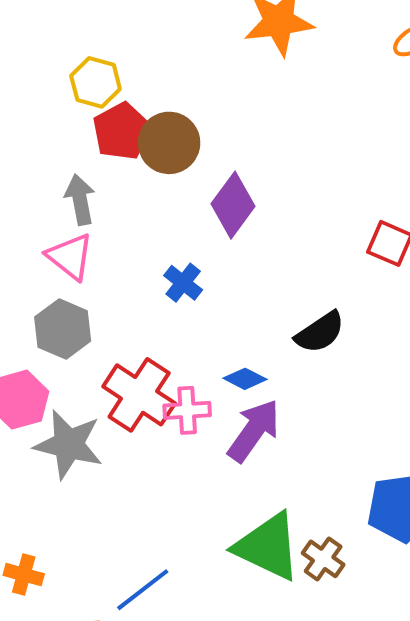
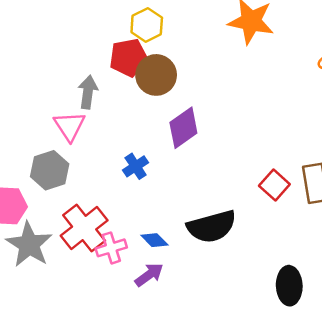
yellow hexagon: (96, 82) -> (147, 25), moved
black semicircle: (320, 332) -> (212, 227), size x1.4
pink cross: (187, 410) -> (111, 248), turned -32
purple arrow: (254, 431) -> (149, 275), size x0.7

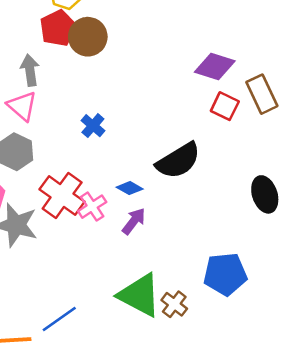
purple diamond: (183, 128) -> (215, 66), moved, turned 69

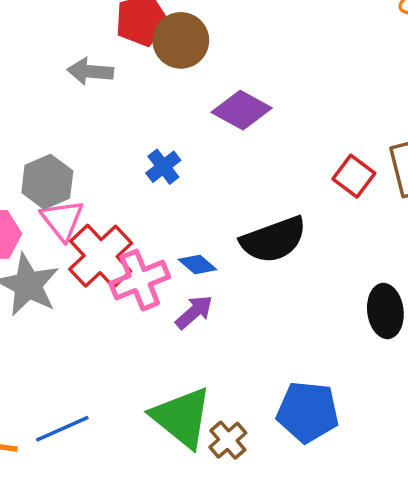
purple diamond: (215, 66) -> (242, 110), moved
gray arrow: (30, 70) -> (90, 71), turned -88
pink triangle: (22, 106) -> (62, 220), moved
pink cross: (92, 207) -> (140, 280), size x1.4

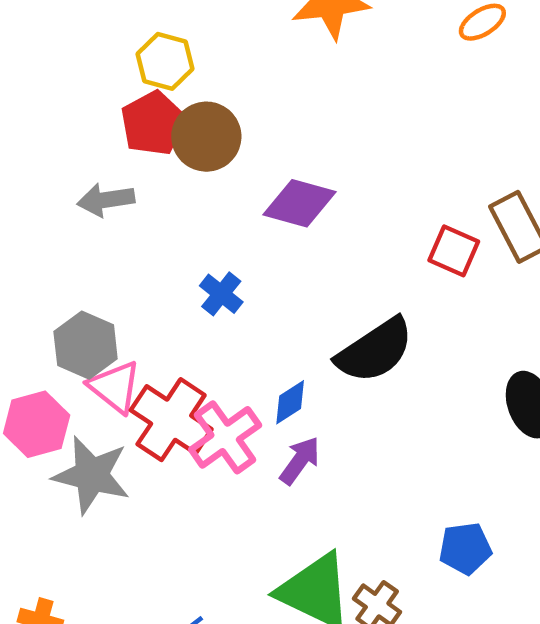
blue diamond: (197, 265) -> (290, 402), turned -60
blue pentagon: (308, 412) -> (465, 548), size x0.7

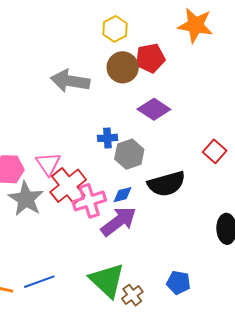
red pentagon: (153, 123) -> (150, 58), moved
gray arrow: (106, 200) -> (70, 81), size x1.5
blue cross: (221, 294) -> (107, 138), turned 30
gray hexagon: (86, 345) -> (129, 154), moved
purple arrow: (300, 460) -> (119, 221), size x1.6

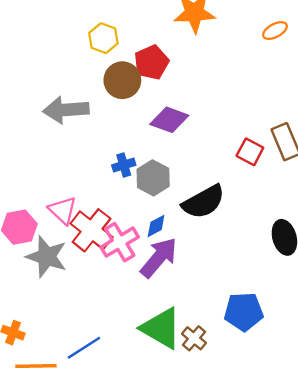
blue pentagon: (179, 283) -> (244, 312), size x1.4

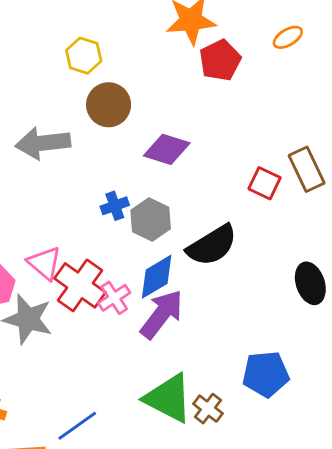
red pentagon: (151, 62) -> (220, 60), moved
blue diamond: (156, 226) -> (157, 277), size x1.6
pink cross: (120, 242) -> (114, 298), size x0.7

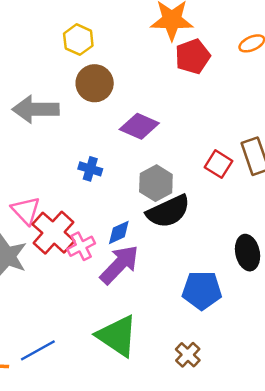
blue cross: (115, 206) -> (90, 169), turned 30
gray hexagon: (151, 219) -> (156, 183), moved
blue diamond: (157, 277) -> (119, 232), size x0.7
blue pentagon: (266, 374) -> (202, 290), moved
brown cross: (208, 409) -> (188, 355), moved

